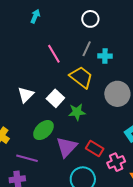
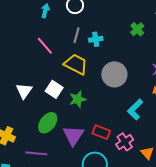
cyan arrow: (35, 16) -> (45, 11), moved

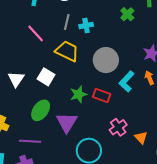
green star: (78, 99) -> (78, 94), moved
cyan L-shape: (135, 109) -> (127, 81), moved
red rectangle: (101, 132) -> (102, 95), moved

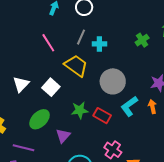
purple triangle: (67, 122) -> (63, 136), size x0.7
pink cross: (118, 127) -> (113, 150), turned -30

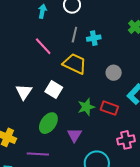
gray circle: (113, 81) -> (114, 73), size x0.6
pink cross: (113, 150) -> (126, 140), turned -36

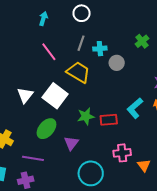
cyan arrow: (42, 11) -> (43, 19), moved
gray circle: (114, 73) -> (117, 63), moved
white square: (54, 90) -> (55, 96), size x1.4
red rectangle: (109, 108) -> (109, 120), turned -30

